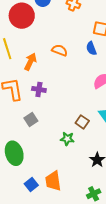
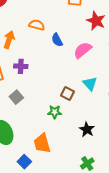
blue semicircle: (91, 48) -> (57, 40), moved
orange trapezoid: (53, 181) -> (42, 143), moved

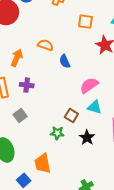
pink semicircle: (83, 50) -> (89, 85), moved
cyan triangle: (90, 84) -> (95, 107), turned -35
black star: (87, 129) -> (87, 137), moved

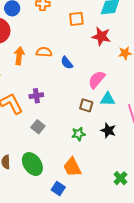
orange arrow: (17, 58) -> (19, 56), moved
brown square: (71, 116) -> (86, 105), moved

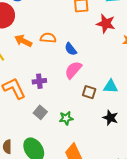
orange arrow: (19, 56) -> (23, 41), turned -72
pink semicircle: (97, 80) -> (73, 70), moved
green star: (78, 134) -> (66, 118), moved

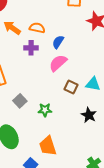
blue semicircle: (71, 49) -> (58, 42), turned 64
purple cross: (39, 81) -> (31, 48), moved

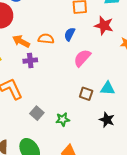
blue semicircle: (58, 42) -> (70, 34), moved
purple cross: (31, 48) -> (30, 61), moved
pink semicircle: (58, 63) -> (82, 58), moved

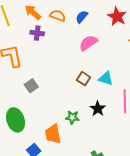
green star: (63, 119) -> (72, 117), moved

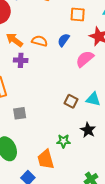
pink semicircle: (88, 43) -> (85, 59), moved
gray square: (31, 86) -> (20, 113), turned 32

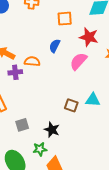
orange semicircle: (39, 41) -> (32, 61), moved
black star: (88, 130) -> (52, 130), moved
green star: (63, 141) -> (40, 149), moved

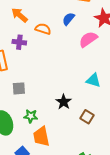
purple cross: (15, 72) -> (19, 42), moved
brown square: (71, 105) -> (87, 117), moved
black star: (52, 130) -> (64, 102), moved

